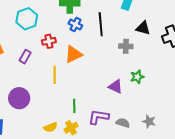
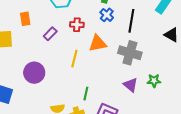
gray cross: (126, 46) -> (130, 53), moved, size x1.6

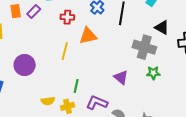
purple rectangle: (50, 34) -> (34, 12), moved
gray cross: (130, 53) -> (144, 47), moved
green star: (154, 81) -> (153, 73), moved

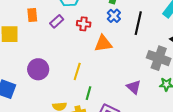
purple rectangle: (34, 12) -> (57, 21), moved
yellow line: (65, 51) -> (77, 71), moved

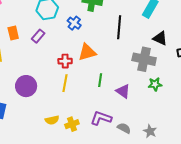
blue cross: (114, 16) -> (74, 23), moved
red cross: (84, 24) -> (65, 61), moved
green line: (88, 93) -> (100, 80), moved

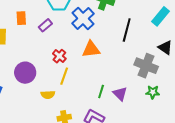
blue cross: (74, 23) -> (83, 18), size x1.6
red cross: (65, 61) -> (59, 56), moved, turned 32
green line: (100, 80) -> (101, 92), moved
yellow semicircle: (52, 120) -> (48, 95), moved

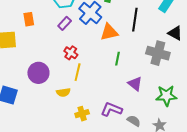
purple rectangle: (45, 25) -> (65, 23), moved
orange triangle: (91, 49) -> (109, 32), moved
green line: (101, 92) -> (118, 59), moved
green star: (153, 92) -> (166, 96), moved, size x1.5

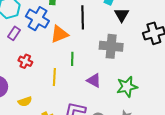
black triangle: (175, 33) -> (122, 15), moved, turned 42
yellow line: (78, 72) -> (54, 77), moved

